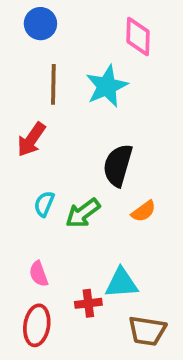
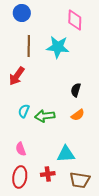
cyan star: (107, 86) -> (58, 47), turned 30
black semicircle: (118, 165) -> (76, 90), moved, size x0.6
green arrow: (83, 213) -> (45, 116), turned 30
red cross: (88, 303) -> (48, 174), moved

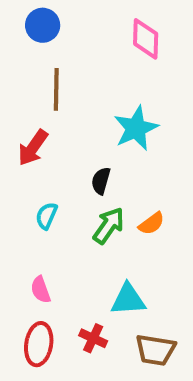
cyan star: (58, 47) -> (136, 128), moved, turned -30
black semicircle: (76, 90) -> (101, 181), moved
green arrow: (45, 116) -> (109, 225), moved, turned 132
red cross: (48, 174) -> (93, 338), turned 32

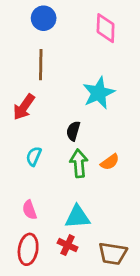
blue circle: (43, 25) -> (44, 18), moved
green arrow: (109, 225) -> (79, 163), turned -40
cyan triangle: (128, 299) -> (77, 217), moved

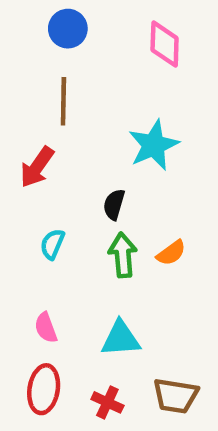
red cross: (68, 245) -> (107, 402), moved

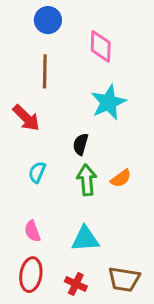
pink diamond: (165, 44) -> (101, 46), moved
red arrow: (37, 167) -> (26, 118), turned -80

